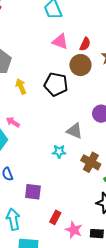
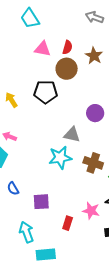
cyan star: (59, 151) -> (60, 158), size x1.6
pink star: (74, 230) -> (91, 211), moved

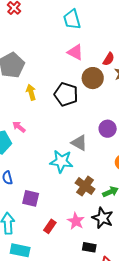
red semicircle: (67, 47) -> (109, 59), moved
brown cross: (93, 163) -> (85, 186), moved

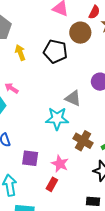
pink star: (76, 221) -> (60, 164), moved

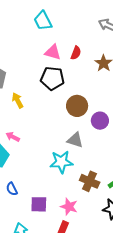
red semicircle: (94, 12) -> (76, 53), moved
brown circle: (80, 33) -> (77, 106), moved
black pentagon: (55, 51) -> (52, 78), moved

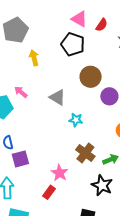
gray triangle: (75, 140) -> (57, 97), moved
cyan star: (61, 162) -> (76, 120), moved, size x0.6
purple square: (39, 204) -> (20, 159), moved, turned -30

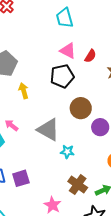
black pentagon: (73, 44) -> (62, 76), turned -30
gray triangle: (57, 97) -> (48, 130), size x1.4
purple square: (20, 159) -> (21, 178), moved

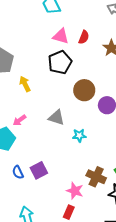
pink arrow: (12, 125) -> (20, 120), turned -64
gray triangle: (48, 130) -> (56, 118), size x0.7
brown cross: (78, 185) -> (96, 177), moved

